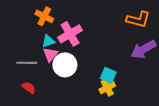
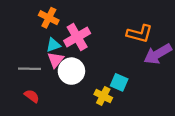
orange L-shape: (138, 19) -> (140, 34), moved
yellow cross: (107, 88) -> (103, 96), moved, turned -35

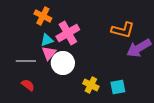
cyan square: (119, 82) -> (118, 87), moved, turned -35

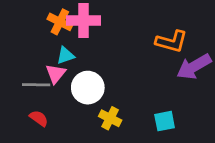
pink cross: (68, 33) -> (84, 21), moved, turned 30
pink triangle: (49, 53) -> (56, 74), moved
yellow cross: (91, 85) -> (110, 118), moved

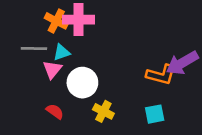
orange L-shape: (172, 41) -> (161, 75), moved
gray line: (36, 85) -> (34, 48), moved
red semicircle: (39, 118) -> (55, 111), moved

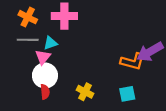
orange cross: (56, 21) -> (28, 17), moved
white circle: (82, 83) -> (45, 76), moved
red semicircle: (55, 111) -> (45, 92), turned 48

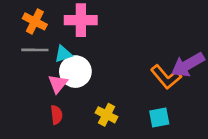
pink triangle: (43, 57) -> (58, 84), moved
orange L-shape: (133, 61) -> (166, 77), turned 35
white circle: (45, 76) -> (75, 72), moved

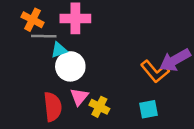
gray line: (35, 50) -> (44, 36), moved
pink triangle: (58, 84) -> (79, 97), moved
red semicircle: (56, 115) -> (53, 107), size x1.6

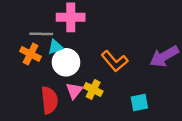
orange cross: (32, 20) -> (31, 54), moved
orange L-shape: (155, 71) -> (114, 61), moved
yellow cross: (99, 107) -> (93, 89), moved

